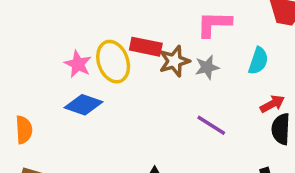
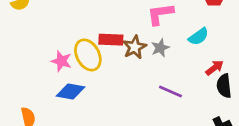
cyan semicircle: (258, 61) -> (199, 37), turned 45

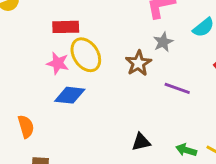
red rectangle: (111, 40) -> (66, 27), moved
brown star: (135, 47) -> (138, 63), moved

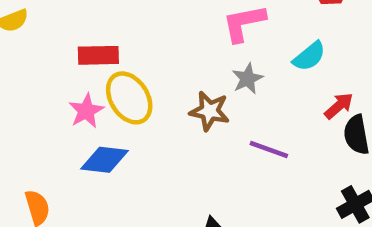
pink star: (58, 63) -> (86, 111), turned 30
brown star: (138, 63) -> (210, 111), turned -30

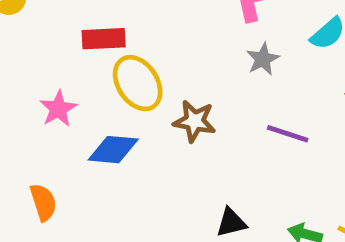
pink star: (86, 111) -> (58, 109), moved
brown star: (210, 111) -> (194, 121), moved

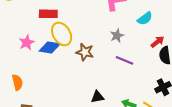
gray star: (263, 59) -> (117, 36), moved
blue diamond: (113, 150) -> (50, 47), moved

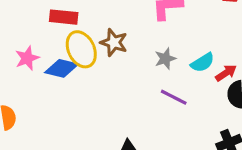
cyan semicircle: (145, 18) -> (203, 62), moved
brown star: (85, 52) -> (114, 42), moved

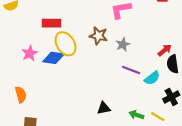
brown star: (114, 42) -> (98, 36), moved
cyan semicircle: (203, 62) -> (152, 78), moved

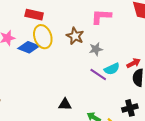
cyan semicircle: (152, 78) -> (112, 69), moved

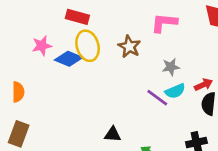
gray star: (96, 49) -> (171, 67), moved

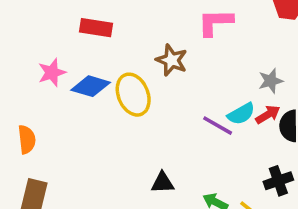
yellow ellipse: (88, 46) -> (133, 95), moved
gray star: (171, 67) -> (271, 81), moved
red arrow: (204, 85) -> (268, 115), moved

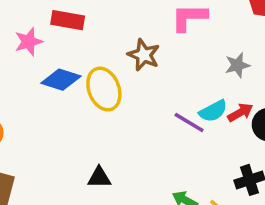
pink star: (52, 73) -> (28, 42), moved
gray star: (271, 81) -> (237, 65), moved
black triangle: (163, 183) -> (99, 178), moved

